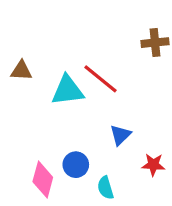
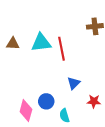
red line: (101, 79) -> (61, 49), turned 40
cyan triangle: (68, 90) -> (41, 43), moved

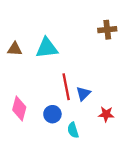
red line: (61, 49) -> (66, 87), moved
pink diamond: (26, 110) -> (19, 108), moved

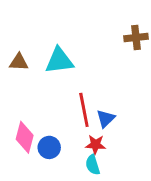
blue circle: (52, 114) -> (49, 147), moved
red star: (106, 114) -> (95, 145), moved

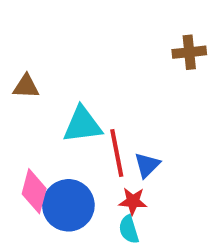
cyan triangle: (59, 61) -> (82, 125), moved
blue circle: (49, 147) -> (68, 205), size x1.6

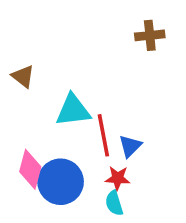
brown cross: (189, 52) -> (150, 35), moved
brown triangle: (26, 86) -> (23, 76), turned 35

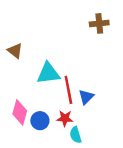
red star: (118, 178) -> (65, 118), moved
blue circle: (61, 182) -> (40, 121), size x0.6

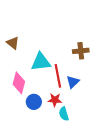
brown cross: (99, 23) -> (81, 51), moved
pink diamond: (20, 112) -> (19, 83), moved

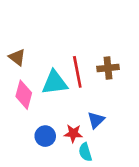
red line: (58, 76) -> (77, 72), moved
blue triangle: (73, 82) -> (96, 120), moved
pink diamond: (19, 83) -> (24, 95), moved

